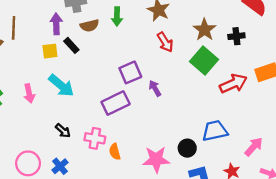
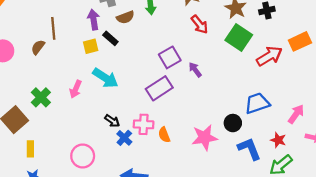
pink arrow: (29, 93) -> (76, 89), turned 42
blue cross: (60, 166) -> (124, 138), moved

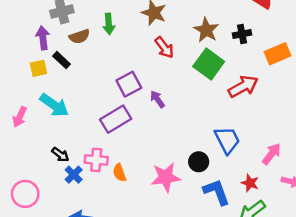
orange rectangle: (300, 41) -> (278, 54), moved
blue trapezoid: (257, 103) -> (227, 140), turned 80

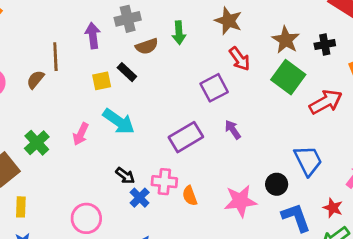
purple arrow: (43, 38) -> (93, 35), moved
purple square: (129, 84) -> (214, 88), moved
purple arrow: (157, 99) -> (233, 130), moved

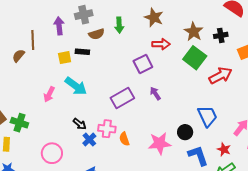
red arrow: (240, 59) -> (161, 44), turned -54
black rectangle: (127, 72) -> (82, 52), turned -40
green cross: (37, 143) -> (19, 123), moved, turned -30

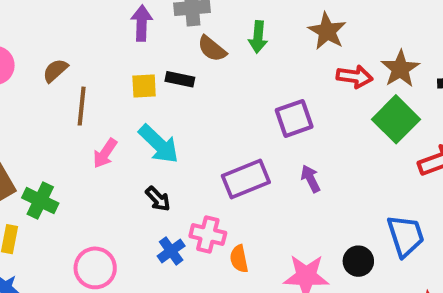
brown semicircle: (97, 34) -> (212, 49), turned 49
brown line: (33, 40) -> (82, 106), moved
red arrow: (161, 44) -> (355, 77), moved
black arrow: (80, 124) -> (158, 199), moved

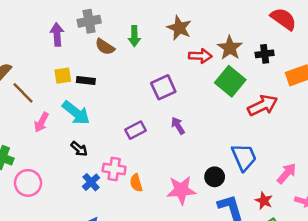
black rectangle: (180, 79) -> (86, 81), moved
brown line: (82, 106) -> (23, 93), turned -45
purple rectangle: (246, 179) -> (135, 130), size x0.7
pink circle: (95, 268) -> (28, 183), moved

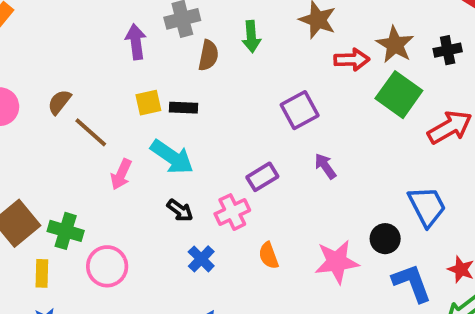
brown semicircle: (105, 47) -> (208, 55), turned -108
pink cross: (114, 169) -> (232, 212), moved, turned -30

